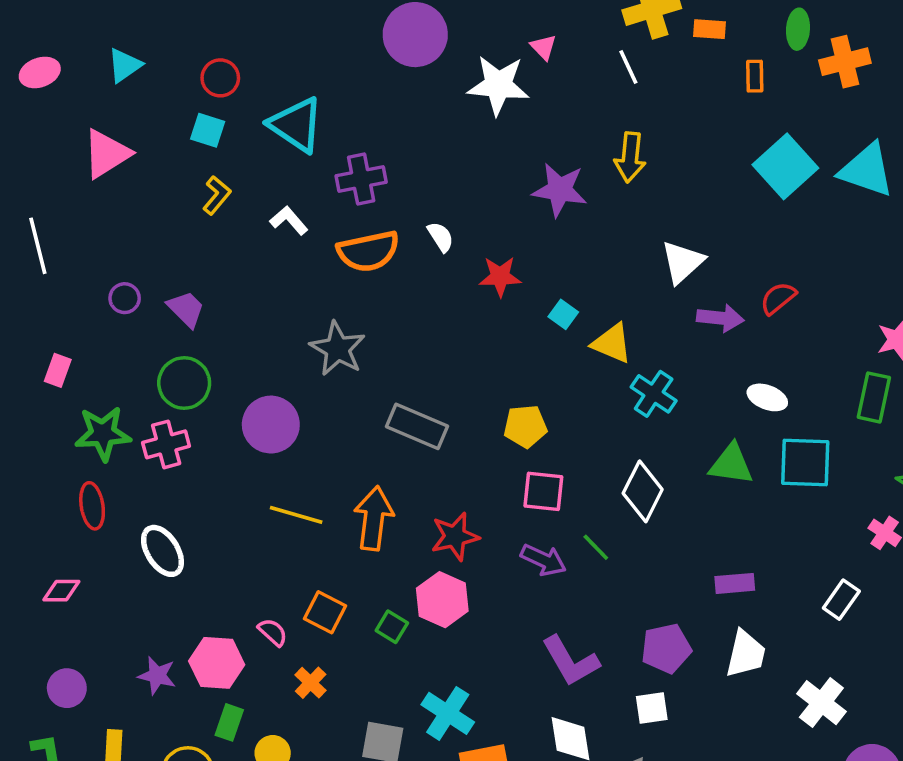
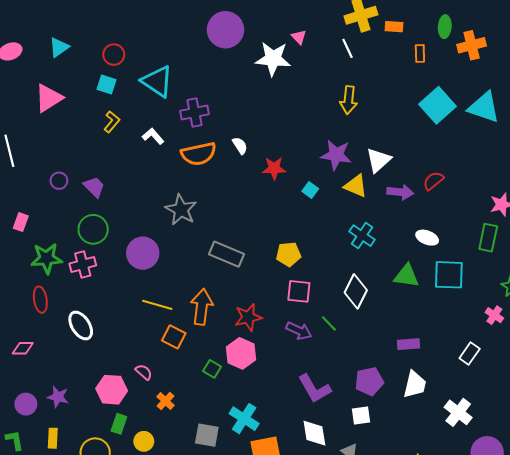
purple star: (560, 190) -> (336, 155), moved
yellow triangle: (612, 343) -> (356, 186), moved
orange square: (325, 612) -> (174, 337), moved
purple star: (157, 675) -> (58, 397), moved

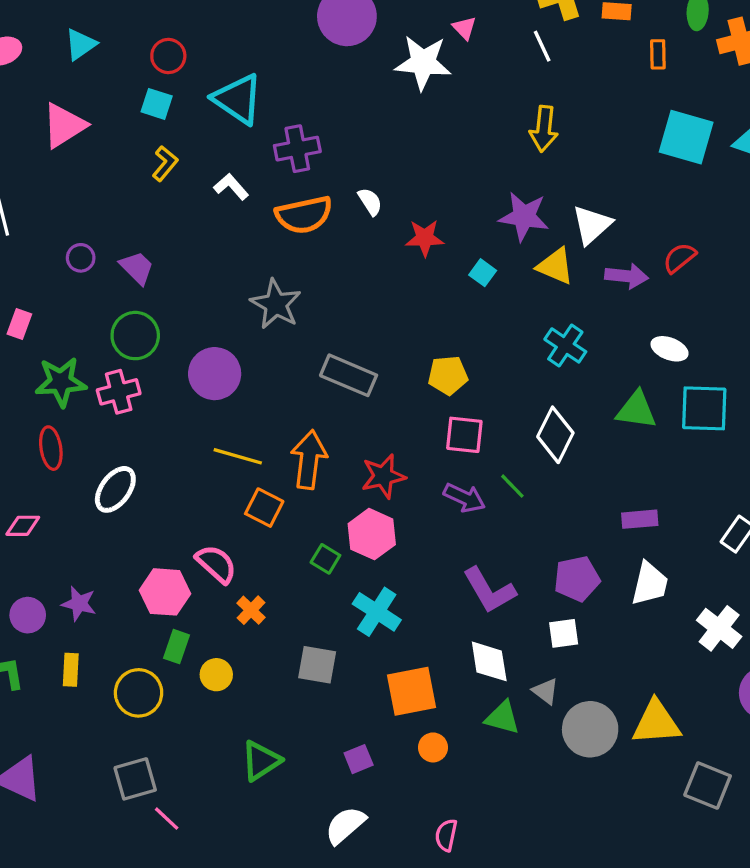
cyan square: (437, 105) -> (686, 137), turned -32
white ellipse: (81, 326) -> (115, 489), turned 68
pink semicircle: (144, 372) -> (216, 564), size x1.5
cyan cross: (244, 419) -> (377, 612), moved

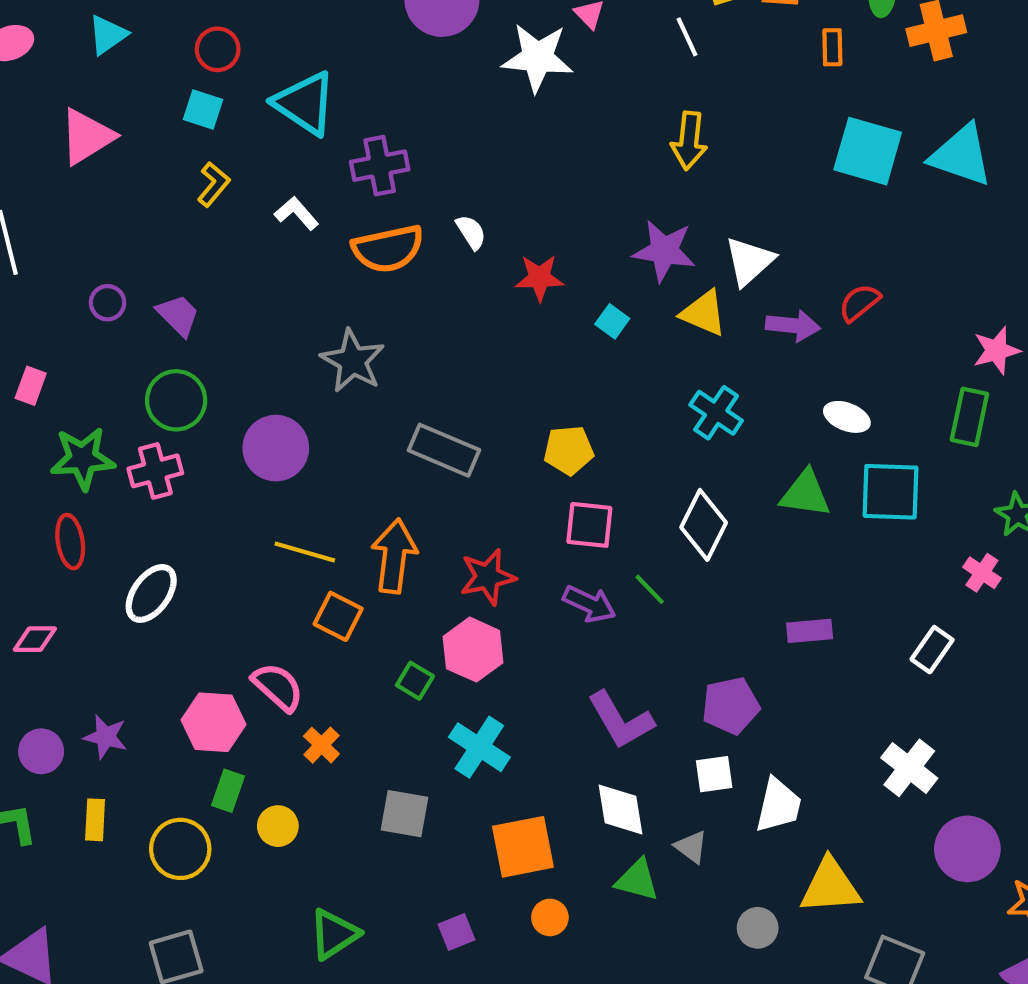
white trapezoid: (650, 584) -> (778, 805), moved
gray circle: (590, 729) -> (758, 928), moved, size x0.6

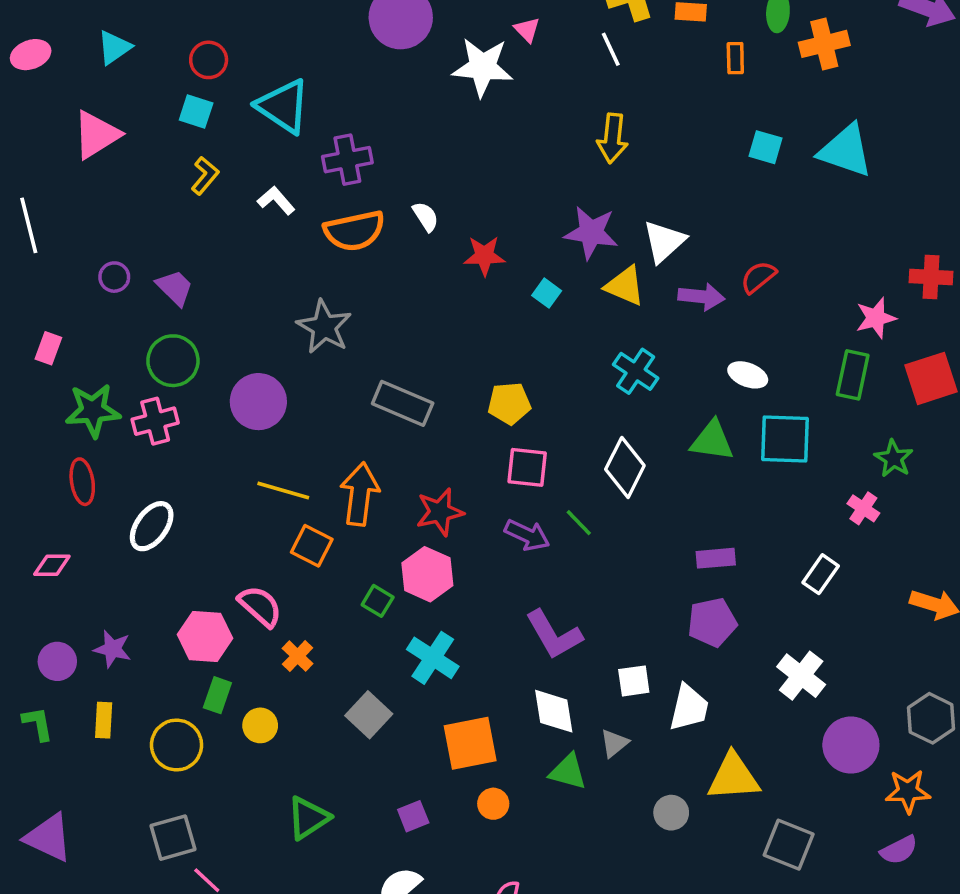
cyan square: (868, 151) -> (766, 147), size x0.6
purple pentagon: (731, 706) -> (712, 622), moved
gray square: (405, 814) -> (369, 715), turned 33
gray triangle: (691, 847) -> (614, 743), turned 44

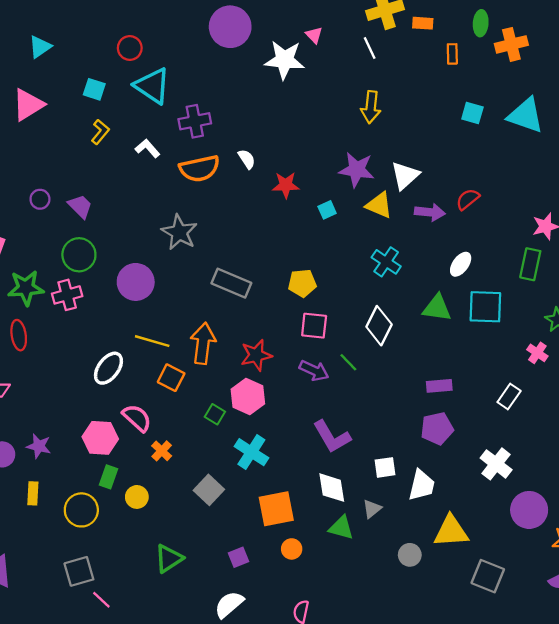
red circle: (209, 60) -> (130, 48), moved
cyan square: (547, 293) -> (327, 210), turned 30
white ellipse: (748, 375) -> (461, 264), turned -75
white ellipse: (152, 526) -> (108, 368), moved

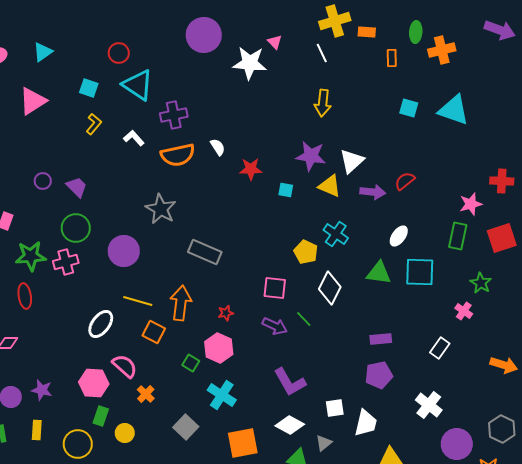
cyan square: (327, 210) -> (286, 190), turned 35
yellow pentagon: (302, 283) -> (306, 252), moved, turned 30
red star: (256, 355) -> (226, 313), size x0.6
white diamond: (332, 488) -> (290, 425), turned -52

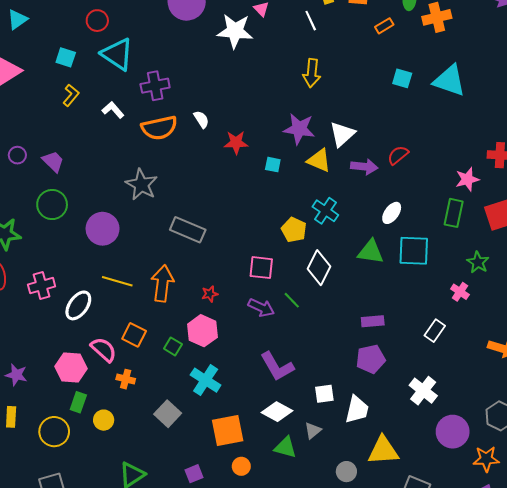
orange rectangle: (392, 58) -> (384, 26), turned 60
pink cross: (66, 262) -> (42, 285), moved
orange square: (154, 332) -> (134, 335), moved
orange cross: (146, 394) -> (126, 379), turned -30

